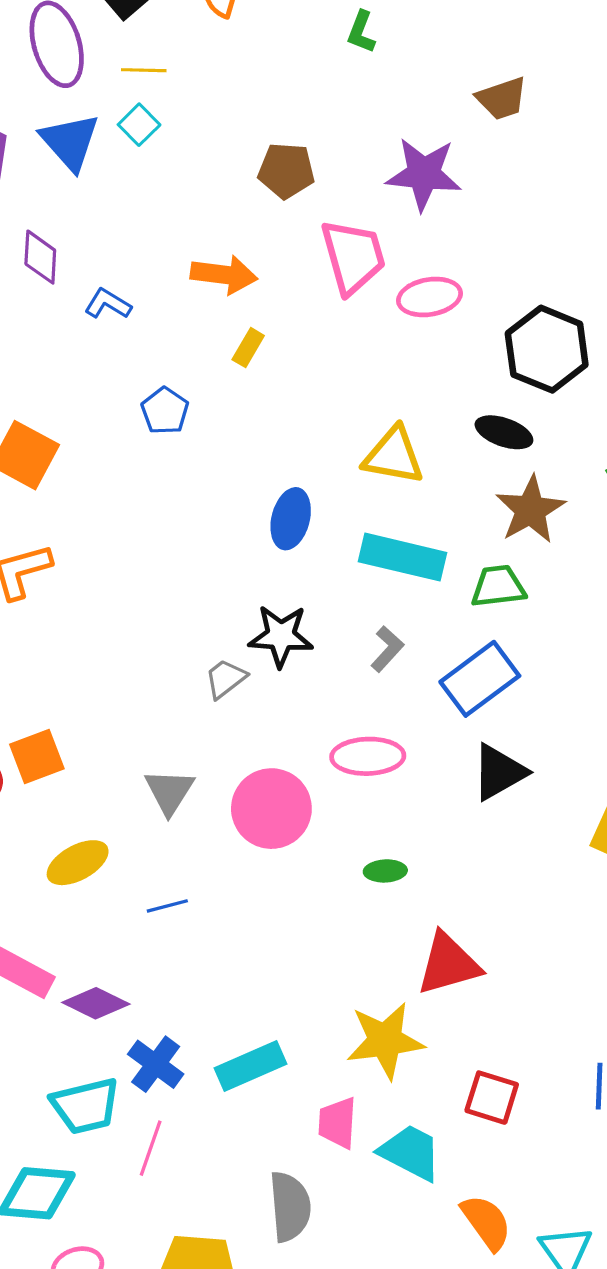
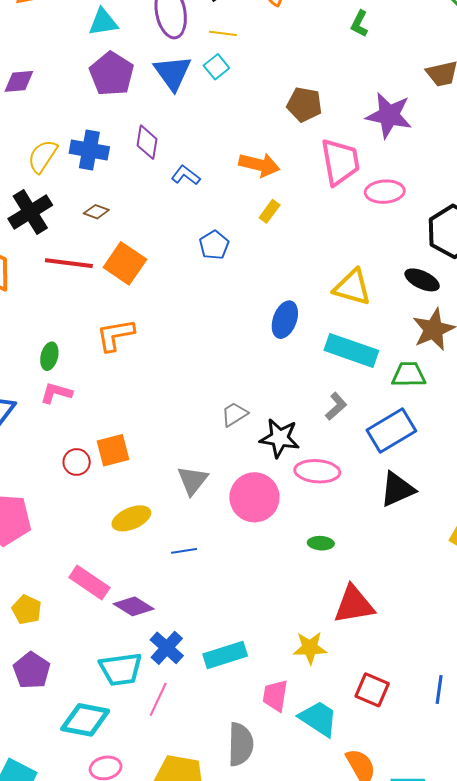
black star: (281, 636) -> (280, 438), moved
yellow star: (385, 1041) -> (310, 648), size x0.7

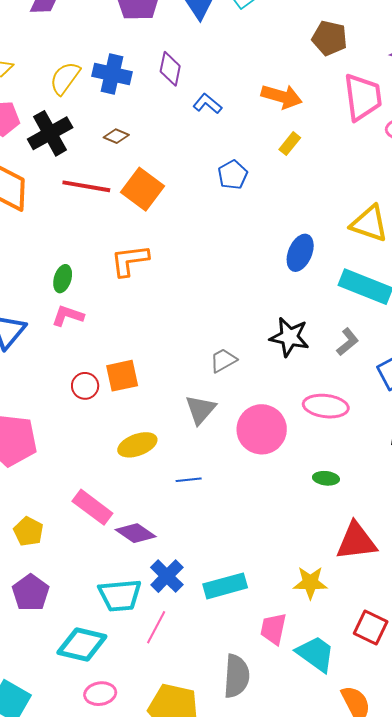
gray trapezoid: (234, 414) -> (223, 360), moved
black star: (280, 438) -> (289, 337), moved

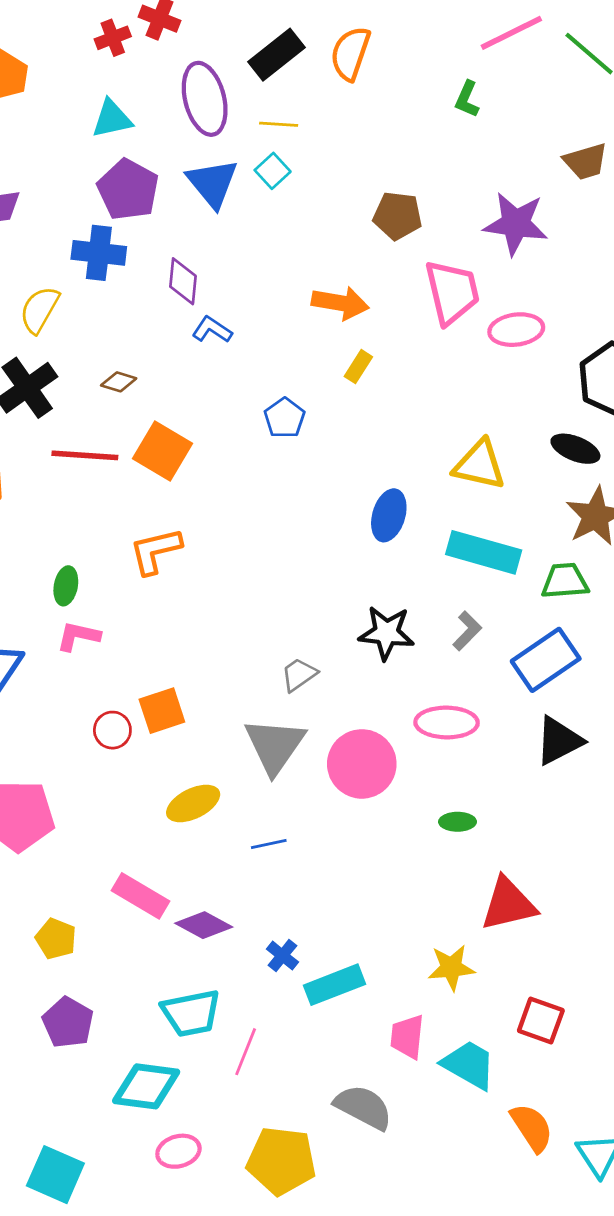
blue cross: (112, 74) -> (99, 253), moved
blue L-shape: (207, 104) -> (212, 330), moved
gray triangle: (200, 410) -> (275, 746), size x1.4
blue cross: (167, 576) -> (282, 956), moved, size x0.7
gray semicircle: (236, 676) -> (363, 1107), turned -60

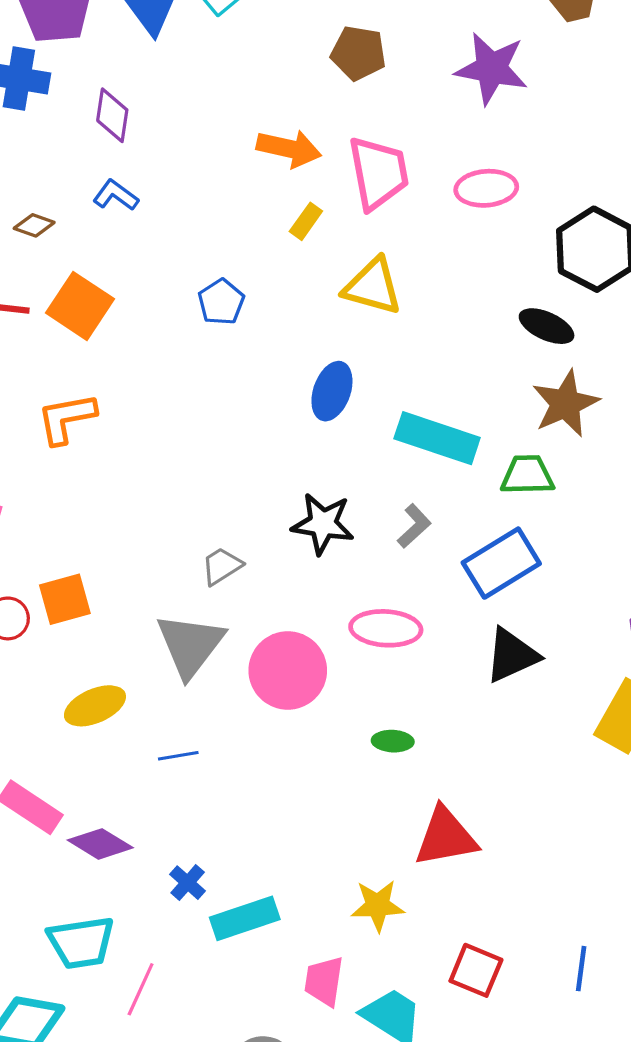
pink trapezoid: (452, 292) -> (378, 173), moved
blue L-shape: (212, 330) -> (116, 195), moved
blue pentagon: (285, 418) -> (221, 302), moved
yellow triangle: (480, 465) -> (373, 286), moved

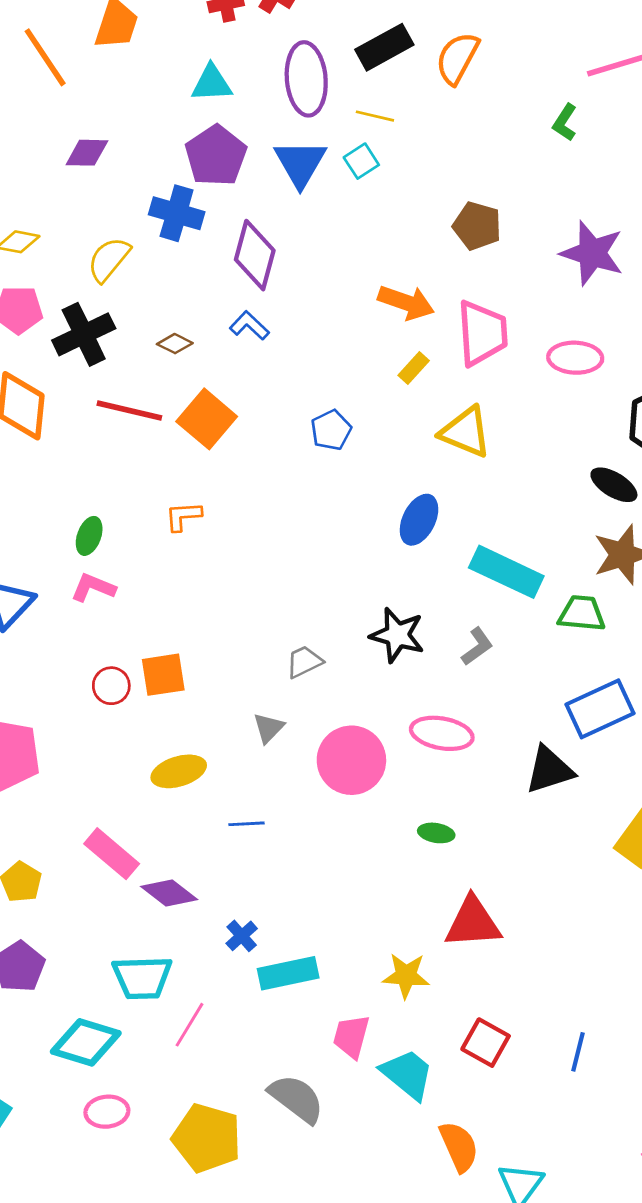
purple diamond: (112, 115) -> (255, 255), size x1.4
orange L-shape: (66, 418) -> (183, 516), size x0.7
blue rectangle: (501, 563) -> (600, 709), moved
gray triangle: (190, 645) -> (269, 728), size x0.5

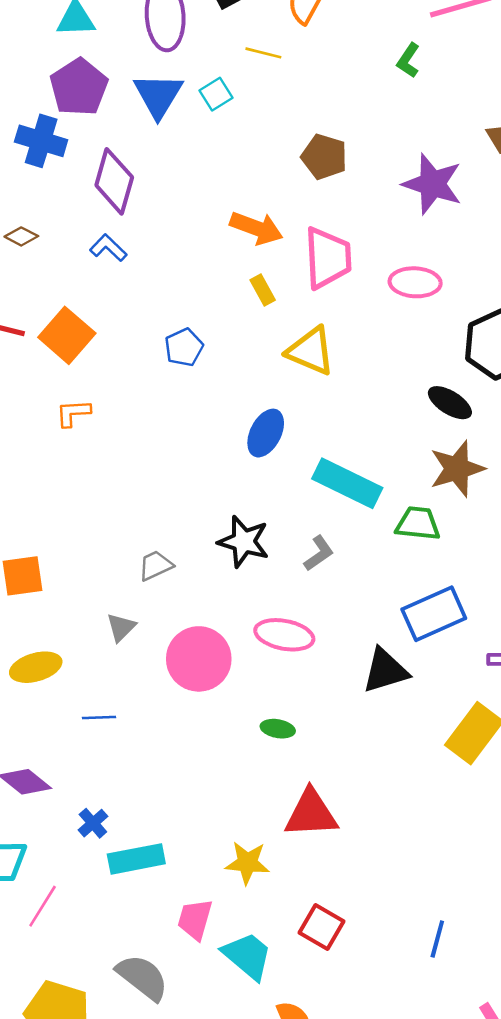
yellow line: (375, 116) -> (263, 53), moved
brown diamond: (175, 344) -> (21, 236), moved
yellow rectangle: (414, 368) -> (263, 290), turned -72
orange L-shape: (183, 516) -> (73, 413), moved
blue line: (578, 1052) -> (437, 939), moved

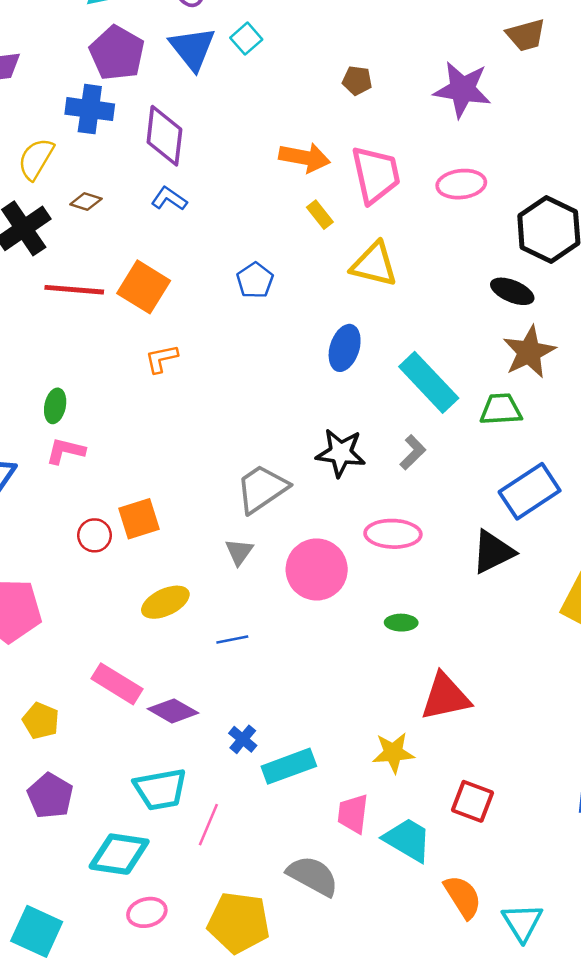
brown pentagon: (324, 157) -> (357, 81), size x0.7
cyan rectangle: (347, 483) -> (429, 382), turned 30
gray trapezoid: (155, 566) -> (262, 489), size x1.6

